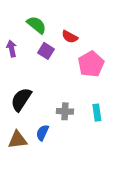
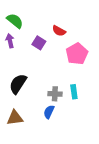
green semicircle: (37, 25) -> (15, 21), moved
cyan rectangle: (97, 113) -> (74, 92), moved
blue semicircle: (42, 133) -> (49, 112), moved

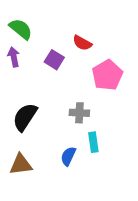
cyan rectangle: (74, 92) -> (93, 142), moved
gray cross: (55, 94) -> (79, 113), moved

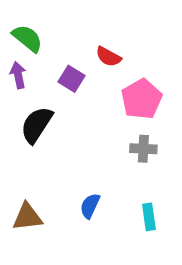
gray cross: (79, 113) -> (143, 149), moved
black semicircle: (25, 117) -> (37, 125), moved
cyan rectangle: (93, 142) -> (149, 217), moved

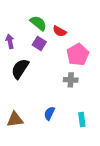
green semicircle: (27, 38) -> (38, 23), moved
gray cross: (143, 149) -> (71, 80), moved

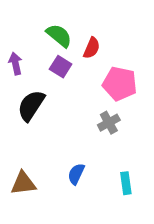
red semicircle: (60, 31) -> (92, 48), turned -96
pink pentagon: (78, 55) -> (120, 84), turned -30
gray cross: (71, 80) -> (109, 123), turned -32

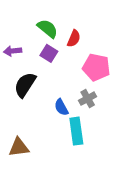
purple arrow: (15, 64) -> (13, 51), turned -84
blue semicircle: (76, 174) -> (61, 107), moved, turned -54
cyan rectangle: (126, 183) -> (76, 131), moved, size x1.5

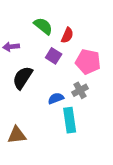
purple square: (49, 53) -> (54, 56), moved
blue semicircle: (61, 107) -> (56, 98), turned 98

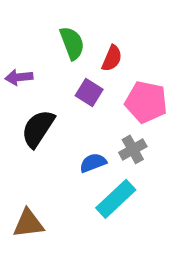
green semicircle: (43, 26) -> (72, 43), turned 30
cyan rectangle: (70, 120) -> (116, 199), turned 55

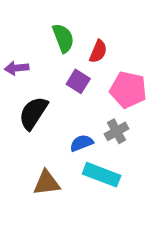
cyan rectangle: (116, 199) -> (102, 175), turned 64
brown triangle: (28, 224) -> (47, 183), moved

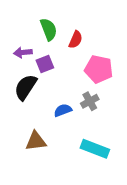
purple arrow: (17, 68) -> (23, 52), moved
purple square: (78, 81) -> (45, 64), moved, turned 36
cyan rectangle: (102, 175) -> (95, 149), moved

